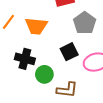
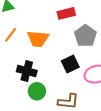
green circle: (44, 74) -> (37, 91), moved

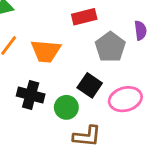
black square: (70, 64) -> (90, 85), turned -30
green circle: (37, 91) -> (66, 107), moved

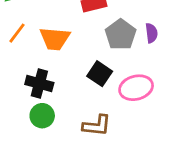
purple semicircle: (140, 30) -> (151, 33), moved
green circle: (66, 107) -> (42, 116), moved

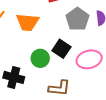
black cross: (39, 83) -> (14, 77), moved
green circle: (42, 116) -> (40, 58), moved

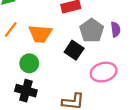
black square: (61, 49) -> (74, 50), moved
green circle: (40, 58) -> (29, 63), moved

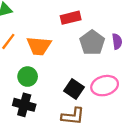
black square: (74, 50) -> (74, 89), moved

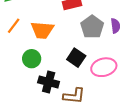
black square: (74, 89) -> (76, 58), moved
black cross: (24, 105) -> (49, 82), moved

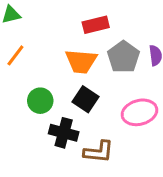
orange trapezoid: (42, 30) -> (81, 61), moved
black square: (76, 58) -> (85, 99), moved

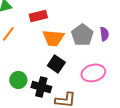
red rectangle: (96, 25) -> (38, 16), moved
green circle: (40, 101) -> (18, 80), moved

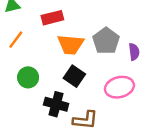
purple semicircle: (104, 34) -> (134, 52), moved
green circle: (18, 80) -> (28, 77), moved

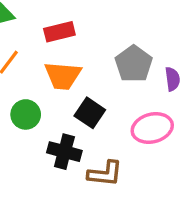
orange trapezoid: (71, 44) -> (63, 76), moved

